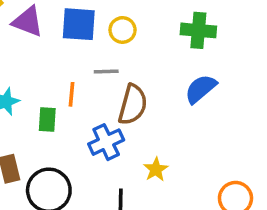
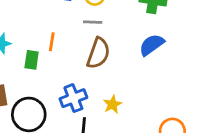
gray line: (106, 71) -> (93, 22), moved
blue cross: (106, 142) -> (73, 98), moved

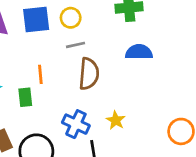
blue semicircle: (152, 45) -> (139, 52), turned 50
blue cross: (73, 98) -> (76, 124), turned -30

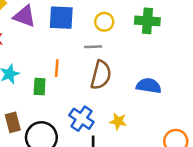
yellow circle: (71, 18) -> (104, 22), moved
blue semicircle: (139, 52) -> (149, 86), moved
yellow star: (116, 120) -> (118, 121), turned -30

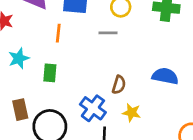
orange line: (57, 68) -> (58, 33), moved
brown semicircle: (101, 75) -> (119, 85), moved, size x0.6

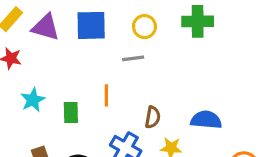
orange line: (58, 33) -> (106, 95), moved
blue semicircle: (165, 76) -> (206, 120), moved

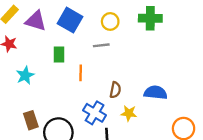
blue square: (91, 25) -> (70, 20), turned 30
green rectangle: (71, 112) -> (59, 55), moved

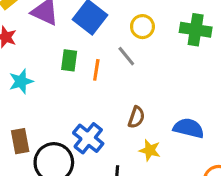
gray line: (101, 45) -> (126, 56), turned 49
orange line: (81, 73) -> (96, 70), moved
blue cross: (95, 113) -> (88, 138), moved

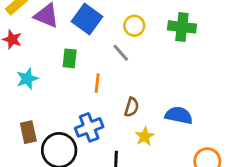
orange line: (96, 70) -> (97, 83), moved
blue cross: (88, 138) -> (89, 127), turned 32
yellow star: (150, 150) -> (145, 136), turned 30

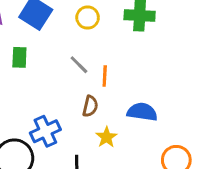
gray line: (121, 53) -> (79, 65), moved
orange line: (97, 83) -> (105, 76), moved

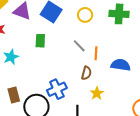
blue semicircle: (142, 112) -> (121, 65), moved

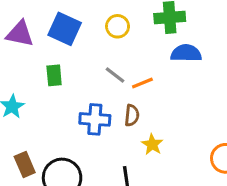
orange line: (96, 53) -> (142, 83), turned 72
blue semicircle: (121, 65) -> (186, 53), moved
blue cross: (57, 89) -> (95, 119), moved, turned 36

